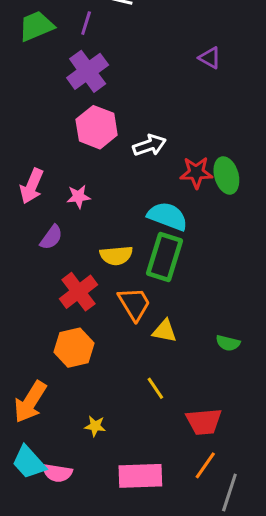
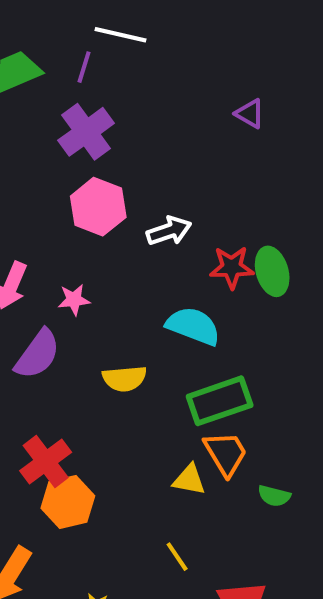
purple semicircle: (51, 237) -> (38, 354), size x1.5
green rectangle: (165, 257) -> (220, 401), moved, turned 54
red cross: (78, 292) -> (46, 461), moved
orange trapezoid: (134, 304) -> (226, 453), moved

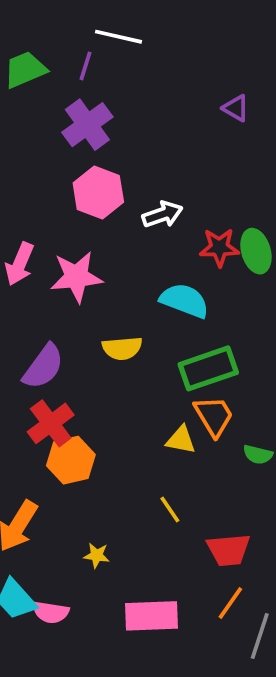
pink star: (74, 300) -> (76, 277), size x1.8
purple semicircle: (38, 354) -> (43, 367), moved

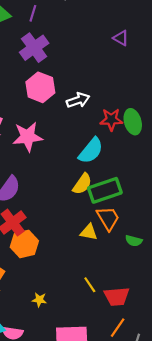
cyan semicircle: (185, 301) -> (91, 151), turned 108
yellow semicircle: (122, 348) -> (82, 184), moved, turned -50
yellow line: (170, 510) -> (90, 285), moved

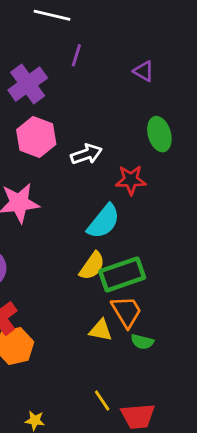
purple line: (33, 13) -> (76, 55), moved
green ellipse: (133, 122) -> (159, 134), moved
green semicircle: (134, 241) -> (142, 342), moved

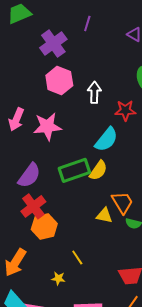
white arrow: (86, 154) -> (94, 92), turned -70
green rectangle: (122, 274) -> (74, 170), moved
yellow line: (102, 400) -> (77, 257), moved

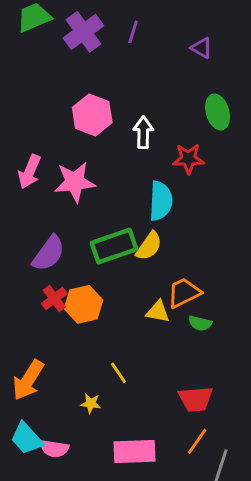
purple cross: (53, 43) -> (83, 32), moved
cyan semicircle: (106, 139) -> (161, 201), turned -36
orange trapezoid: (122, 202) -> (184, 293), turned -85
red cross: (33, 206) -> (54, 299), size x0.7
orange hexagon: (44, 226) -> (83, 304), moved

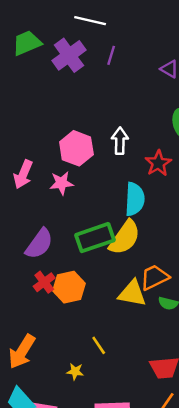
pink hexagon: (92, 115) -> (76, 148), moved
red star: (188, 159) -> (158, 163), turned -30
pink star: (75, 182) -> (62, 183), size x0.7
yellow semicircle: (149, 246) -> (125, 238), size x1.4
yellow triangle: (158, 312) -> (132, 293), size x1.4

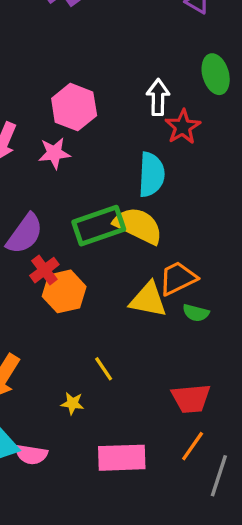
white arrow: (120, 141) -> (158, 97), moved
yellow semicircle: (125, 238) -> (138, 226), turned -99
red cross: (44, 282) -> (44, 270), moved

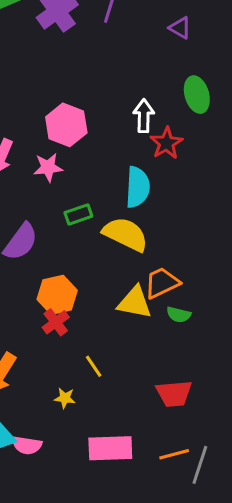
green rectangle: (99, 226) -> (78, 214), moved, size x0.6
red cross: (44, 270) -> (56, 322), moved
orange line: (193, 446) -> (174, 454), moved, turned 40

